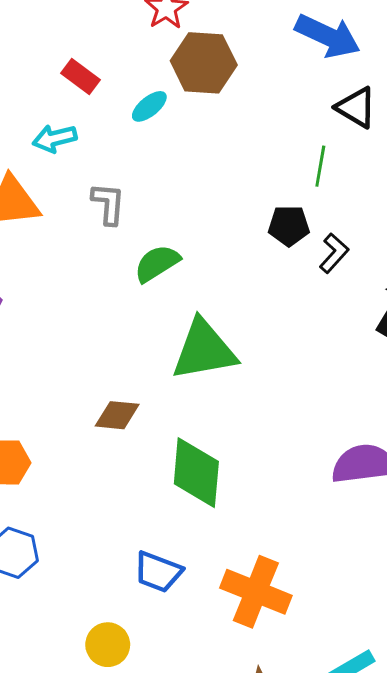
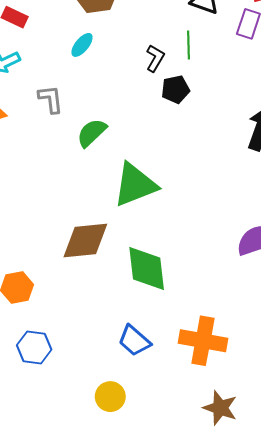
cyan ellipse: (149, 106) -> (82, 45), moved
black L-shape: (334, 253) -> (155, 58), moved
brown diamond: (117, 415) -> (85, 241), size x1.6
blue trapezoid: (158, 572) -> (134, 341), turned 32

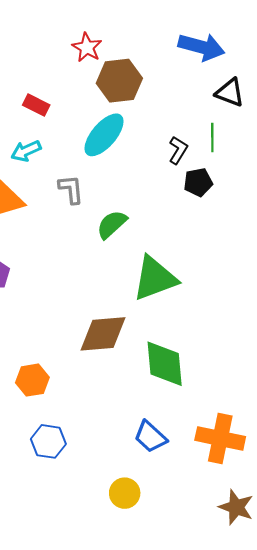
cyan ellipse: (82, 45) -> (104, 135), size x1.8

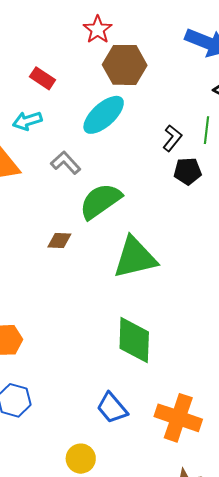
gray L-shape: (71, 189) -> (66, 163), turned -44
green semicircle: (112, 224) -> (100, 201), size x1.4
brown diamond: (103, 334) -> (59, 241), moved, size x0.5

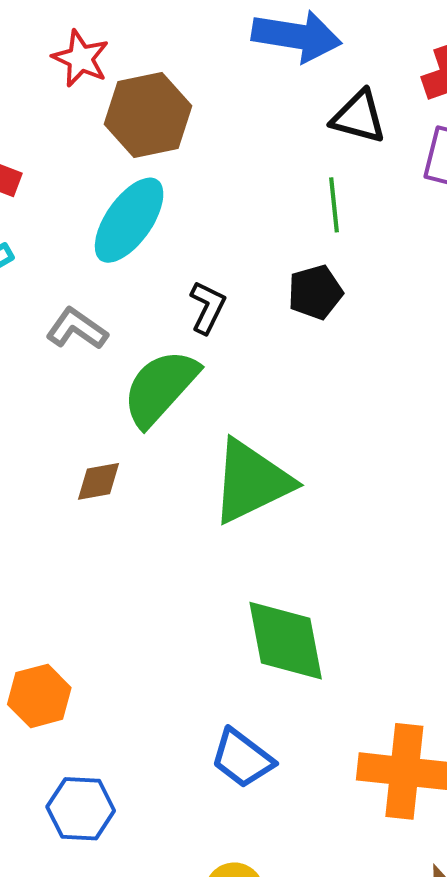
black L-shape: (172, 138) -> (208, 307), moved
blue trapezoid: (112, 408) -> (242, 758), moved

